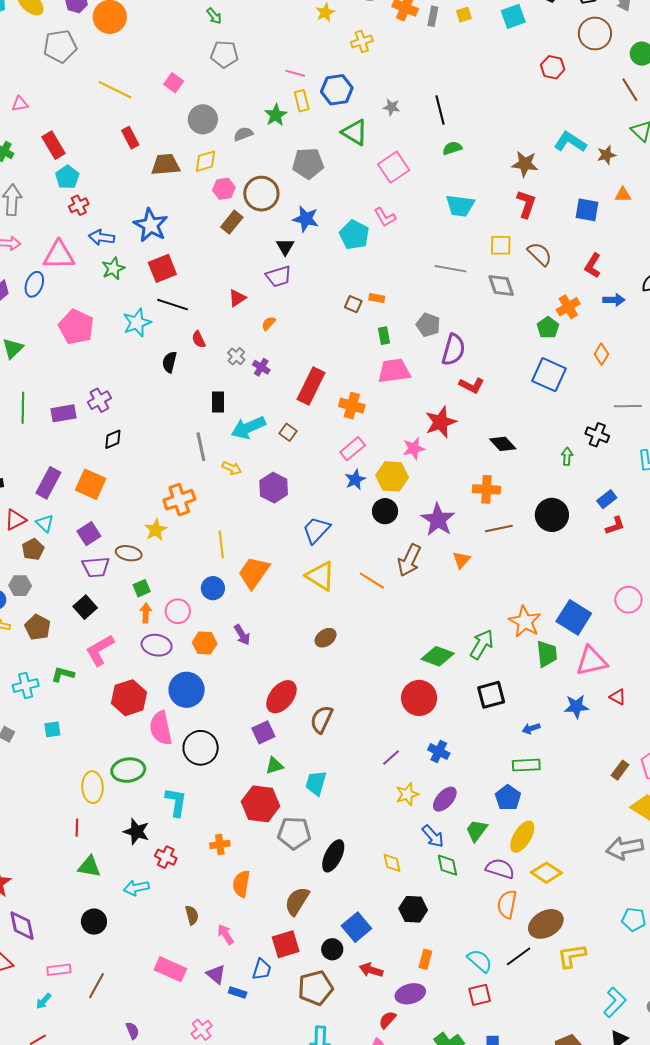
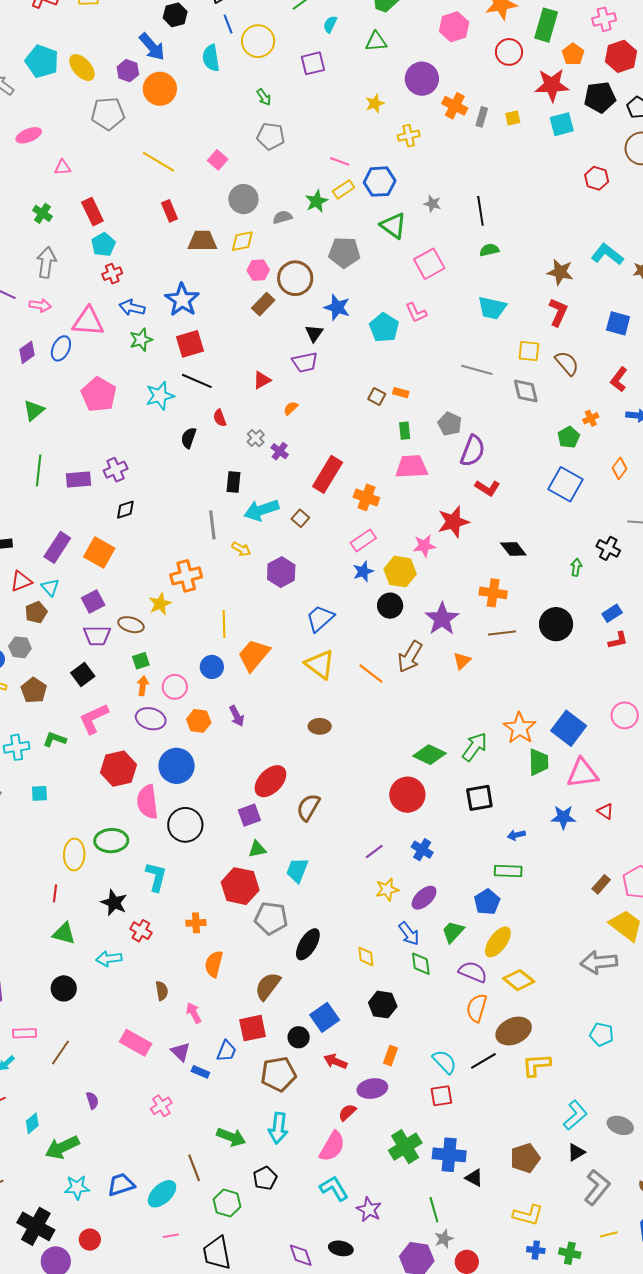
yellow rectangle: (302, 101) -> (344, 189), turned 65
orange cross: (568, 307) -> (591, 418), size x0.7
brown ellipse: (326, 638) -> (320, 726), turned 30

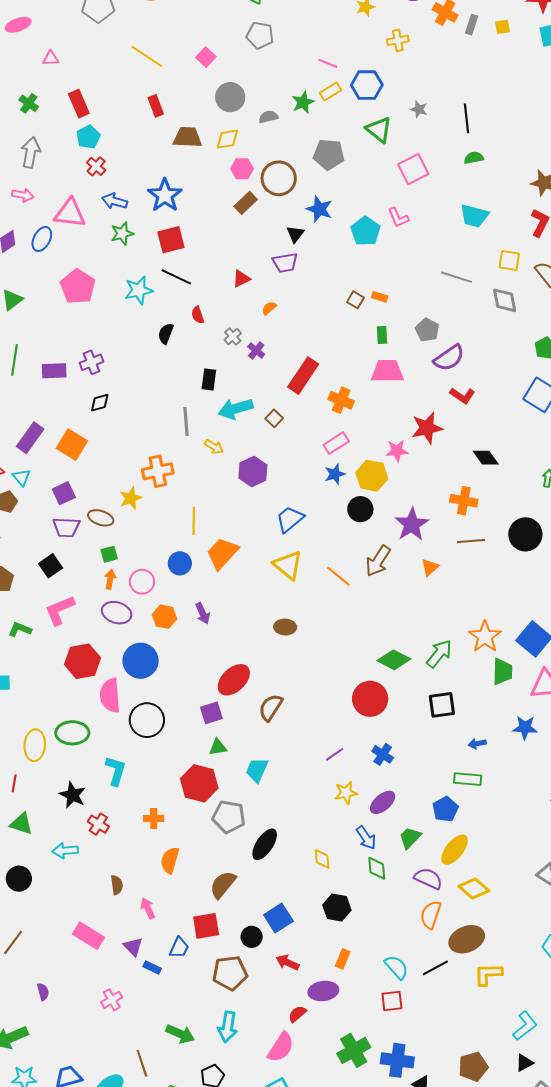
red cross: (112, 274) -> (96, 166), turned -30
purple semicircle: (473, 451) -> (449, 358), turned 32

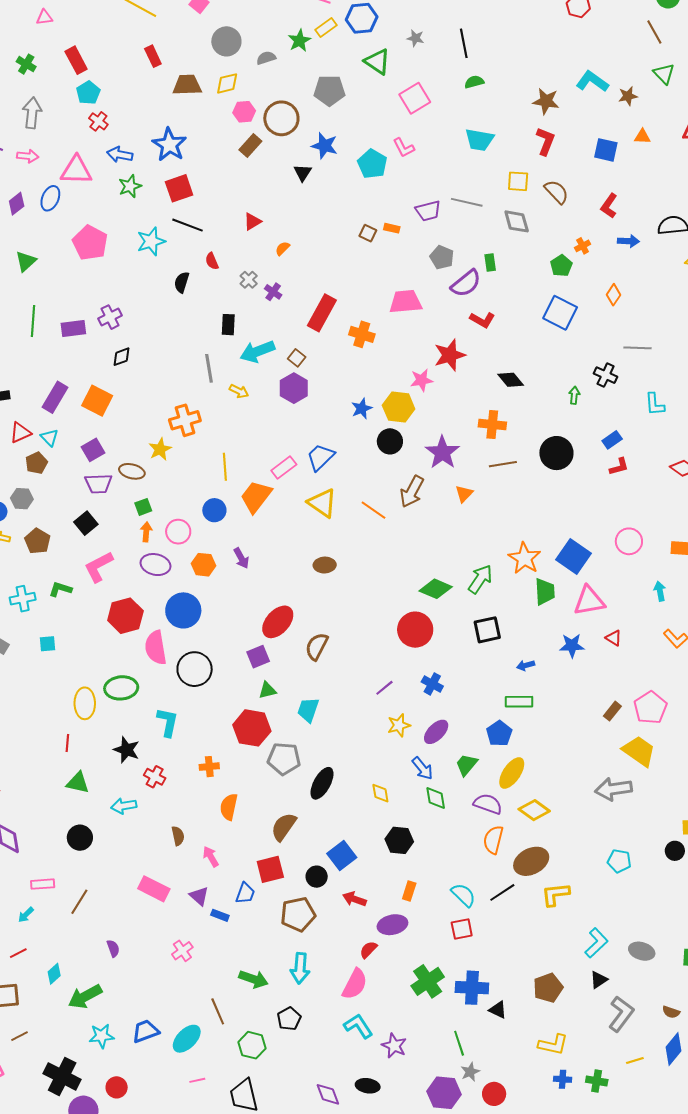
purple trapezoid: (285, 263) -> (428, 211), moved
green rectangle: (382, 335) -> (490, 262), moved
pink rectangle: (336, 443) -> (284, 468), moved
purple hexagon: (253, 471) -> (294, 388), moved

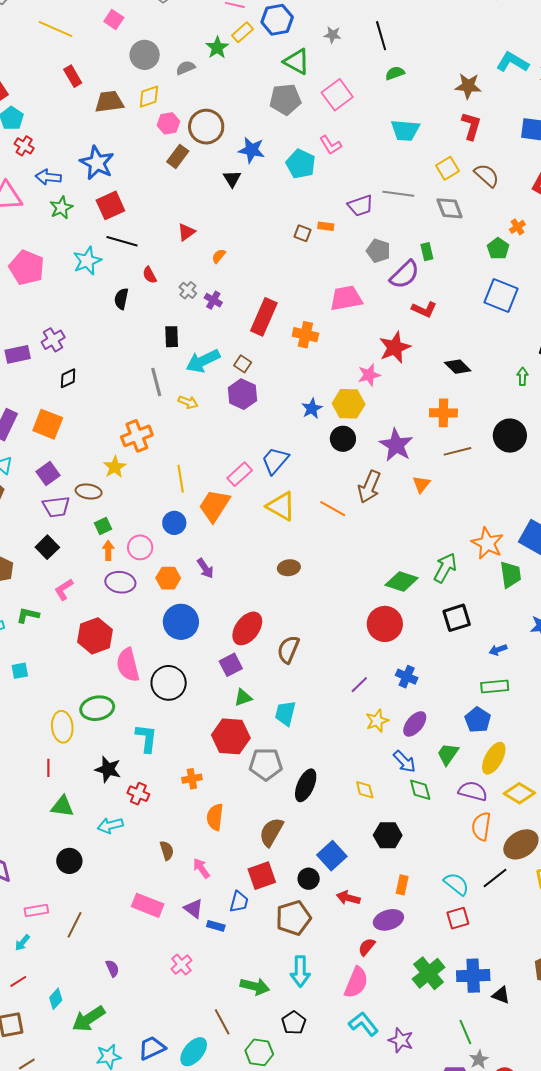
gray pentagon: (329, 90) -> (285, 99), moved
yellow square: (518, 181) -> (447, 168), turned -30
pink L-shape: (99, 567) -> (64, 589), size x0.7
blue circle: (183, 610) -> (181, 622), moved

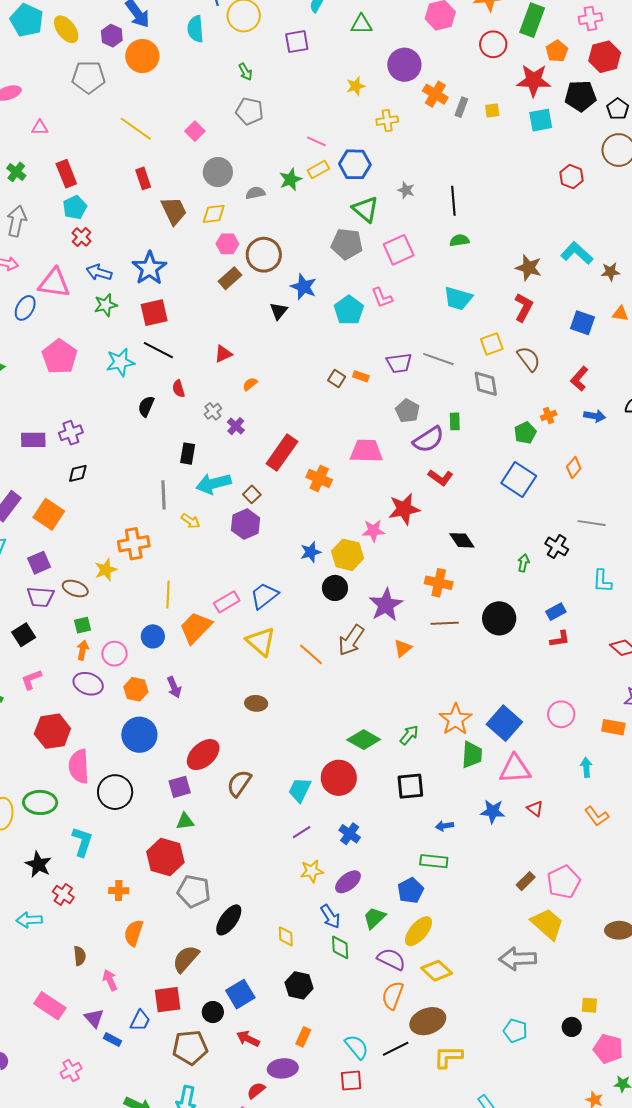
brown trapezoid: (109, 102) -> (174, 211), turned 60
green arrow: (445, 568) -> (409, 735), size x0.7
cyan trapezoid: (285, 713) -> (300, 790), moved

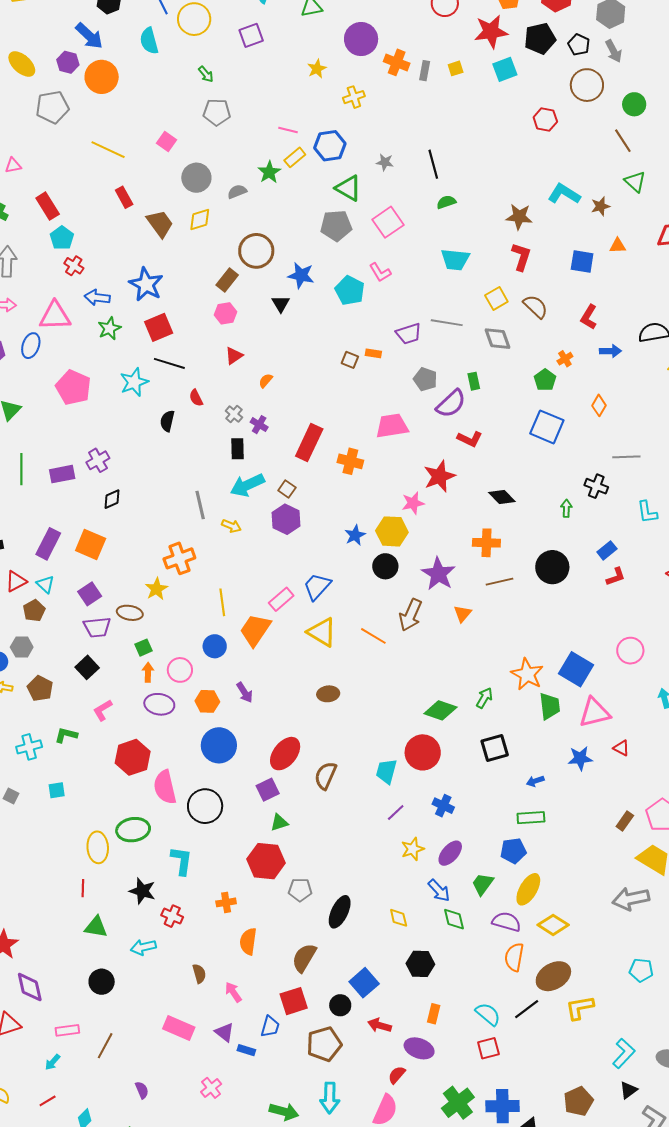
pink hexagon: (227, 244) -> (226, 313), moved
black rectangle: (188, 454) -> (238, 449), moved
blue pentagon: (411, 890) -> (513, 851), turned 30
gray pentagon: (194, 891) -> (300, 890), size x0.7
purple ellipse: (283, 1068) -> (419, 1048), turned 36

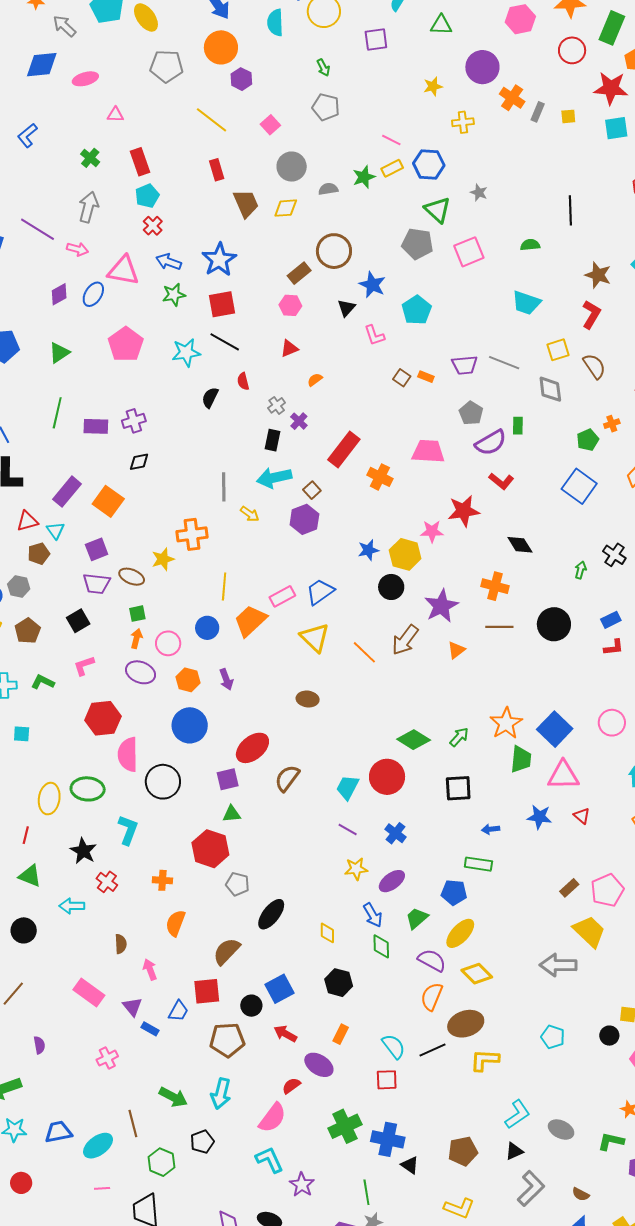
purple hexagon: (68, 62) -> (241, 79), moved
black line: (433, 164) -> (570, 210), moved
pink L-shape: (380, 272) -> (374, 335), moved
purple line: (396, 813) -> (348, 830), turned 60

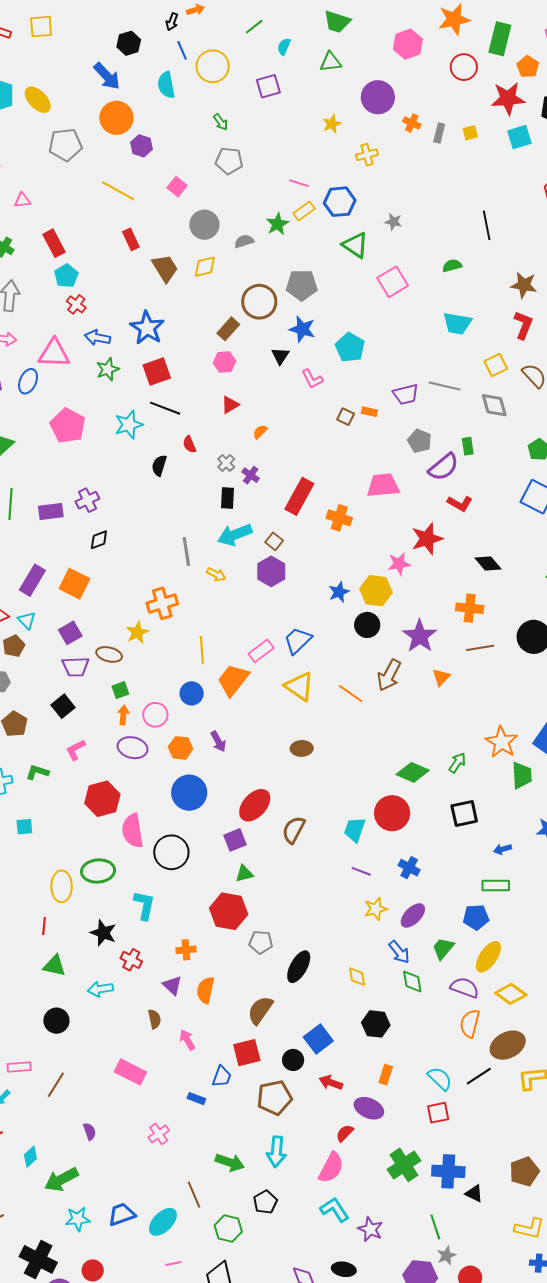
orange cross: (512, 98) -> (412, 123), size x0.7
gray pentagon: (417, 244) -> (302, 285), moved
purple triangle: (132, 1007) -> (172, 985), moved

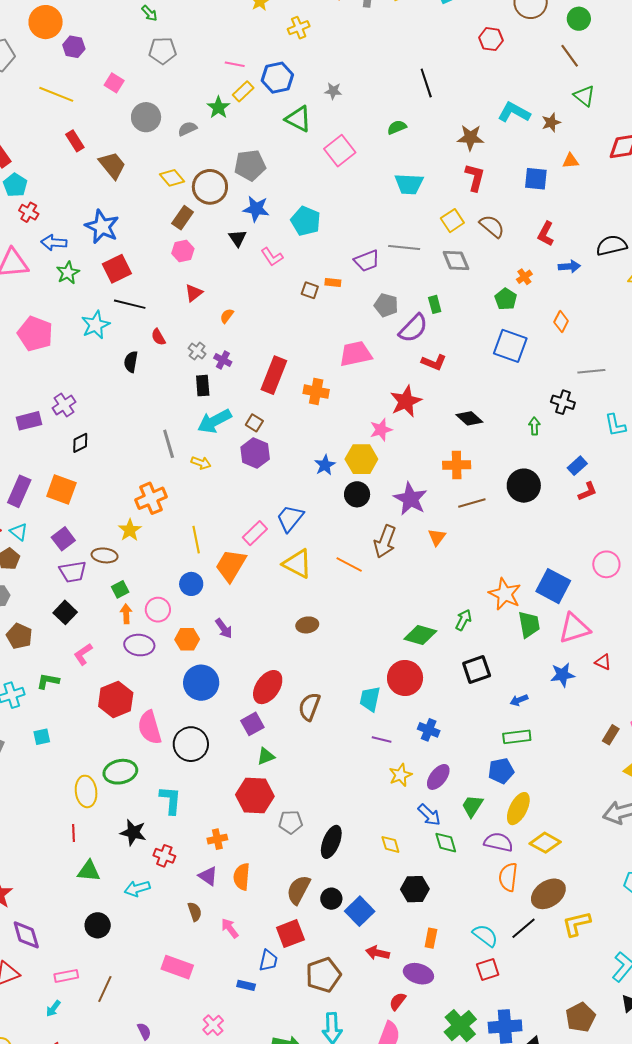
yellow diamond: (205, 267) -> (172, 178), moved, turned 70
black circle: (293, 1060) -> (331, 899), moved

